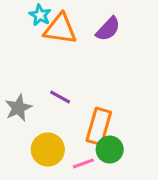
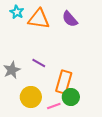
cyan star: (40, 15) -> (17, 12), moved
purple semicircle: (108, 29) -> (70, 19), turned 96

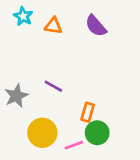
orange triangle: (39, 19) -> (53, 26), size x0.6
orange rectangle: (64, 82) -> (88, 112), size x0.6

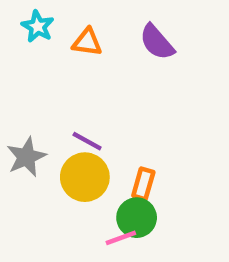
yellow circle: (42, 133) -> (85, 177), moved
green circle: (97, 133) -> (137, 218), moved

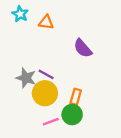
purple semicircle: (157, 42) -> (83, 48), moved
gray star: (26, 157) -> (26, 78), moved, turned -30
pink line: (121, 238) -> (51, 122), moved

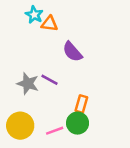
cyan star: (20, 14) -> (34, 15), moved
purple semicircle: (83, 48) -> (72, 52), moved
yellow circle: (45, 93) -> (20, 126), moved

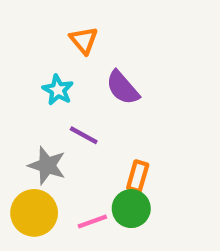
cyan star: (34, 15) -> (58, 90), moved
orange triangle: (49, 24) -> (84, 40), turned 42
gray star: (28, 84) -> (47, 165), moved

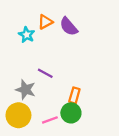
orange triangle: (84, 40) -> (45, 22), turned 42
purple semicircle: (123, 88) -> (69, 27), moved
cyan star: (58, 90) -> (27, 35), moved

